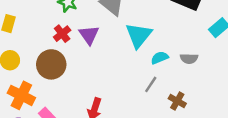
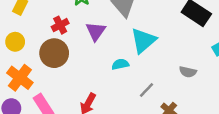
red cross: (62, 34) -> (60, 25), moved
cyan semicircle: (160, 58) -> (120, 64), moved

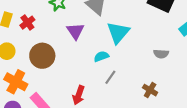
red cross: (60, 25) -> (27, 23), moved
gray line: (146, 90) -> (110, 77), moved

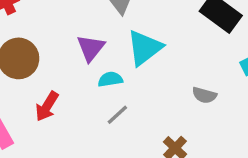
purple triangle: (75, 31) -> (91, 48), moved
red arrow: (79, 95) -> (47, 106), moved

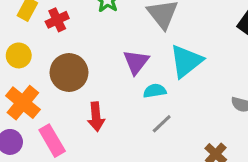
red arrow: (47, 106) -> (96, 117), turned -36

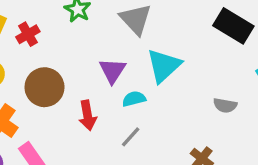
red arrow: (96, 117) -> (88, 115), moved
gray line: (162, 124) -> (131, 137), moved

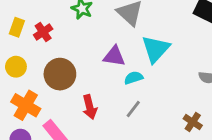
purple triangle: (112, 71) -> (114, 56), turned -50
red arrow: (88, 115) -> (90, 107), moved

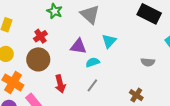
red cross: (43, 32) -> (40, 36), moved
cyan triangle: (156, 49) -> (109, 41), size x0.7

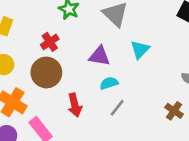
cyan semicircle: (93, 62) -> (109, 83), moved
brown cross: (136, 95) -> (174, 111), moved

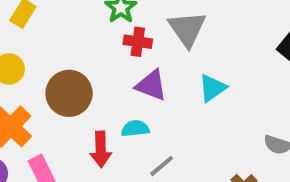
red cross: (50, 42) -> (138, 42), moved, turned 30
cyan semicircle: (109, 83) -> (135, 129), moved

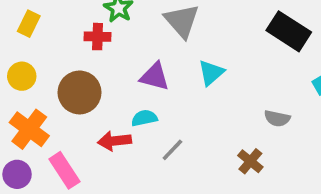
red cross: (138, 42) -> (98, 37), moved
red arrow: (101, 149) -> (114, 141), turned 92

